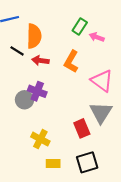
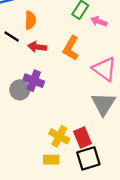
orange semicircle: (34, 36) -> (30, 20), size x0.7
red rectangle: (82, 128) -> (82, 138), moved
yellow cross: (40, 139) -> (59, 136), moved

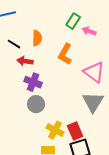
orange semicircle: (30, 20) -> (37, 38), moved
red arrow: (37, 47) -> (25, 61), moved
gray circle: (20, 90) -> (36, 104), moved

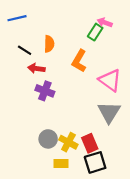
green rectangle: (73, 21) -> (95, 32), moved
pink arrow: (89, 31) -> (105, 22), moved
gray circle: (36, 104) -> (48, 139), moved

